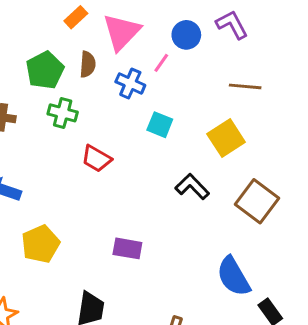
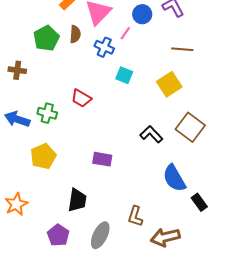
green cross: (63, 113) -> (47, 113), moved
black L-shape: (192, 187) -> (151, 134), moved

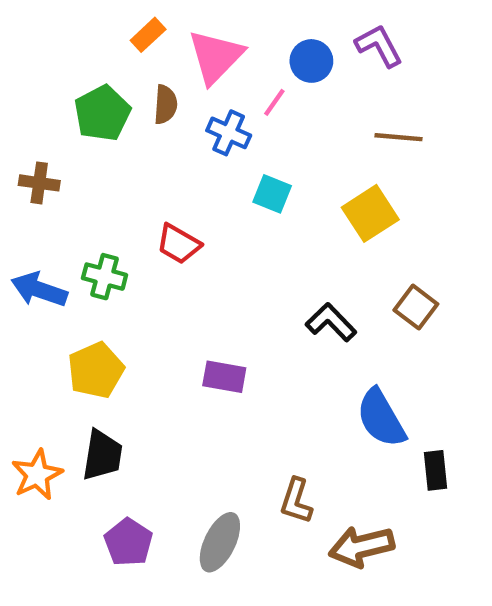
brown square: (190, 127) -> (416, 307), size x0.7
black trapezoid: (77, 200) -> (102, 455), moved
black rectangle: (199, 202) -> (436, 470), turned 30

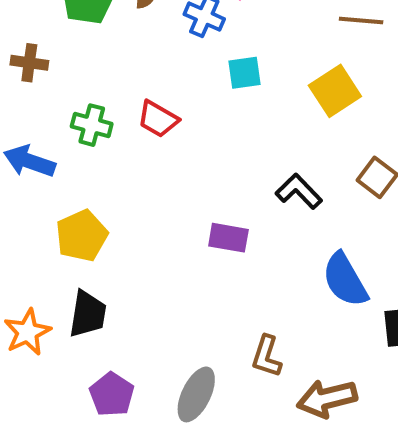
cyan square: (272, 194) -> (244, 73), turned -30
green cross: (105, 277) -> (92, 125), moved
purple rectangle: (224, 377) -> (228, 238), moved

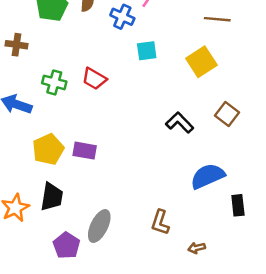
purple rectangle: (228, 238) -> (85, 151), moved
blue semicircle: (345, 280) -> (208, 176), turned 96
gray ellipse: (196, 394) -> (99, 226), moved
brown arrow: (327, 398) -> (197, 248), size x0.5

